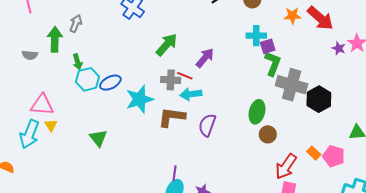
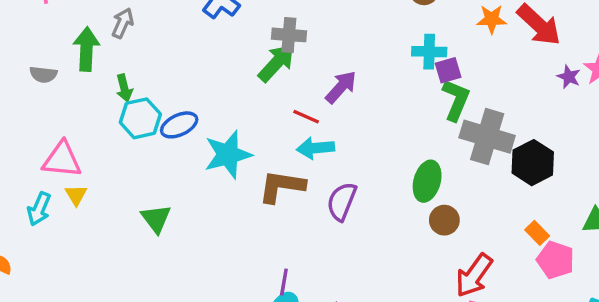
gray cross: (171, 80) -> (289, 35), moved
cyan arrow: (29, 134) -> (39, 209), size x0.7
orange rectangle: (314, 153) -> (537, 233), moved

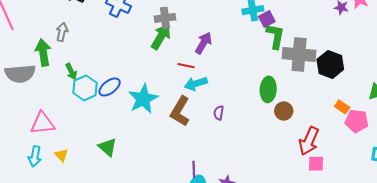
gray semicircle: (43, 75) -> (20, 74), size x1.8
brown L-shape: (282, 186) -> (180, 111), turned -56
yellow triangle: (76, 195) -> (61, 155), moved
purple semicircle: (342, 201) -> (219, 113), size x0.6

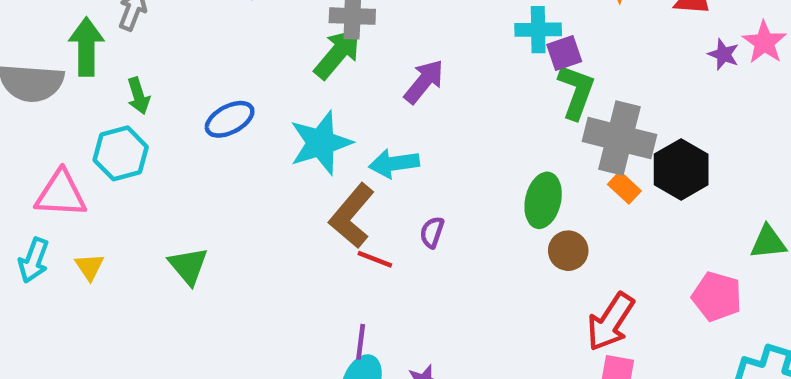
red line: (186, 66) -> (375, 259), moved
blue ellipse: (110, 87) -> (230, 119), moved
cyan hexagon: (85, 88) -> (121, 153), moved
cyan star: (143, 99) -> (321, 143), moved
orange rectangle: (342, 107) -> (624, 188), moved

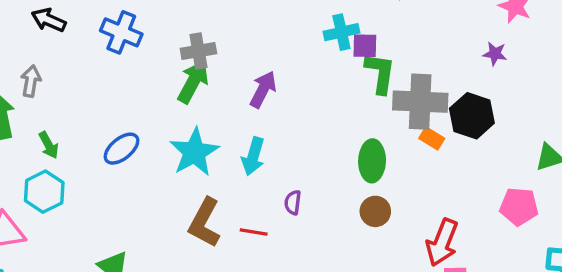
purple square: (564, 53) -> (365, 46), turned 32
purple star: (724, 54) -> (495, 54), moved
cyan arrow: (394, 163) -> (253, 156), turned -54
brown L-shape: (352, 216) -> (205, 223), moved
brown circle: (568, 251) -> (375, 211), moved

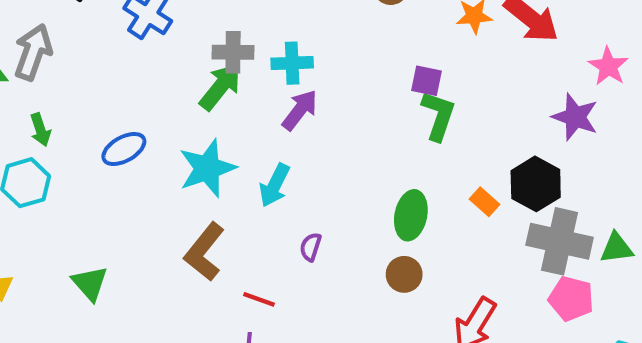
cyan cross: (341, 32) -> (292, 63), moved
purple star: (495, 54) -> (575, 117), size x1.6
gray arrow: (31, 81) -> (33, 52), size x1.5
gray cross: (420, 102) -> (560, 241), moved
red line: (254, 232) -> (259, 299), moved

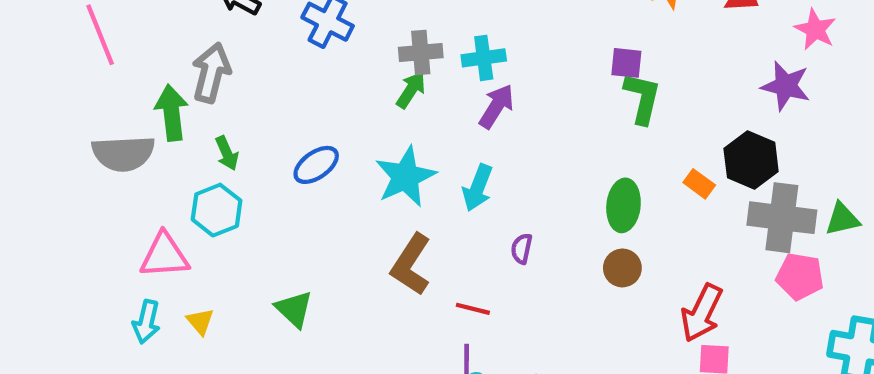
green arrow: (220, 87) -> (411, 90), size x0.7

